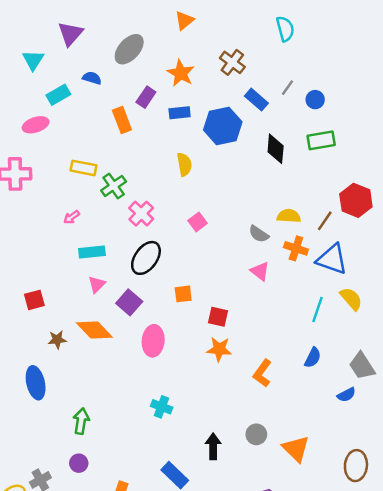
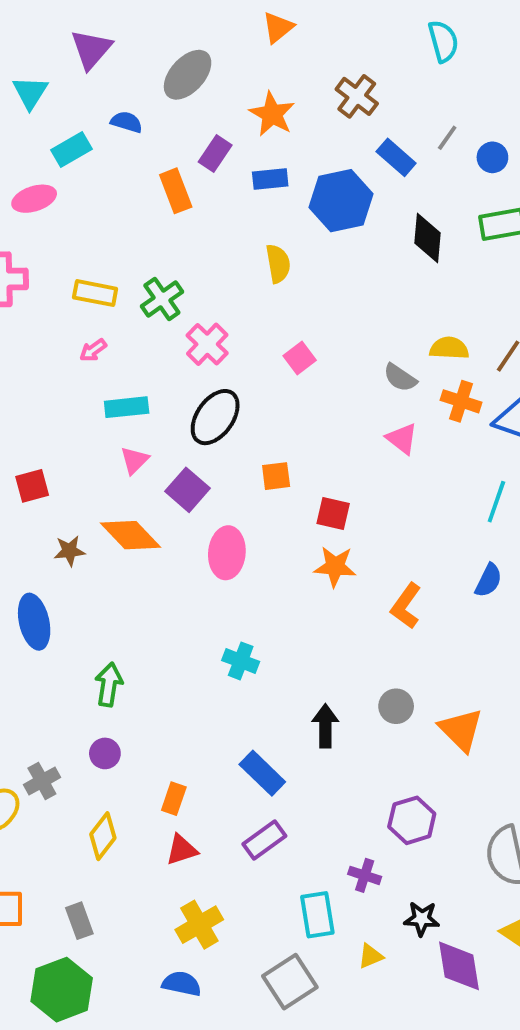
yellow rectangle: (84, 168) -> (95, 293), moved

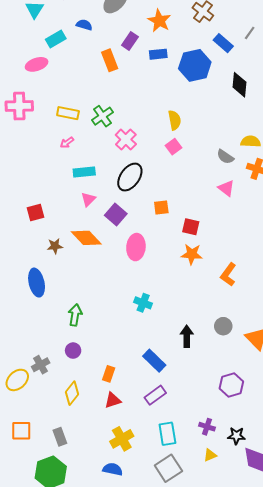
yellow semicircle: (278, 264) -> (175, 120), moved
purple cross: (365, 875) -> (207, 427), moved
cyan rectangle: (317, 915) -> (167, 434), moved

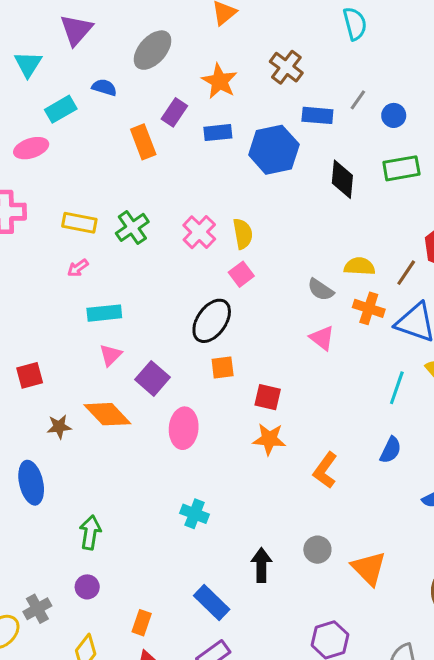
blue rectangle: (223, 43) -> (317, 115), turned -36
pink cross: (126, 139) -> (199, 232), moved
black ellipse: (130, 177) -> (212, 321), moved

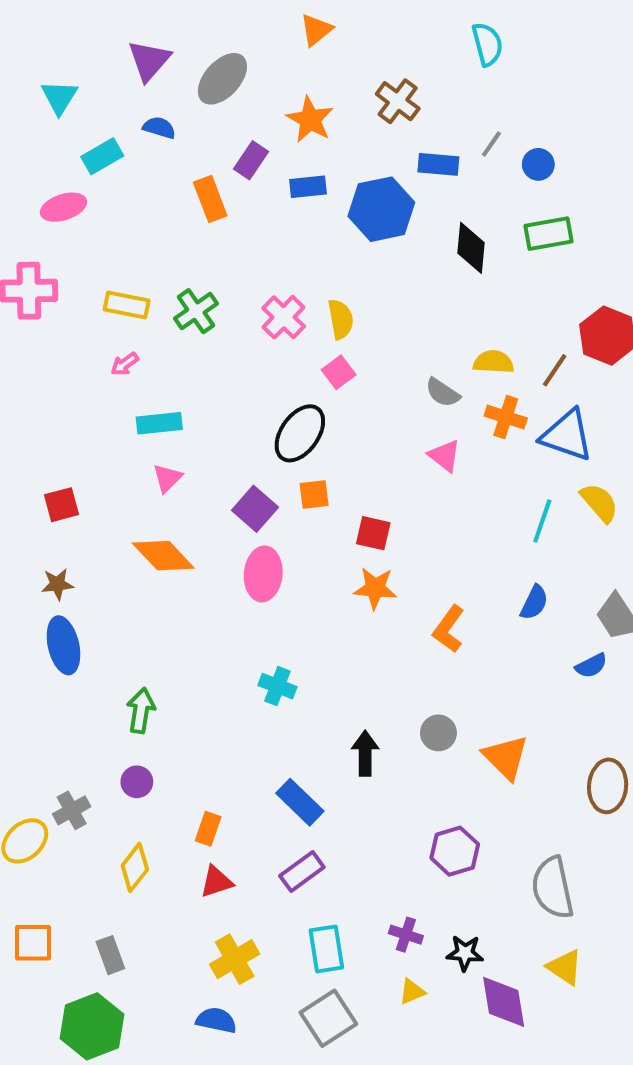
purple triangle: (76, 30) -> (149, 60), moved
purple square: (153, 378) -> (255, 509), moved
brown star: (59, 427) -> (57, 584), moved

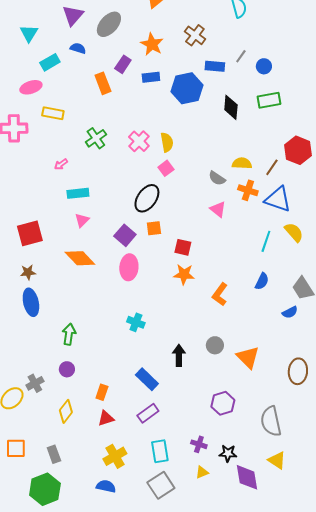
yellow rectangle: (127, 305) -> (53, 113), moved
red square: (61, 505) -> (30, 233), size x1.5

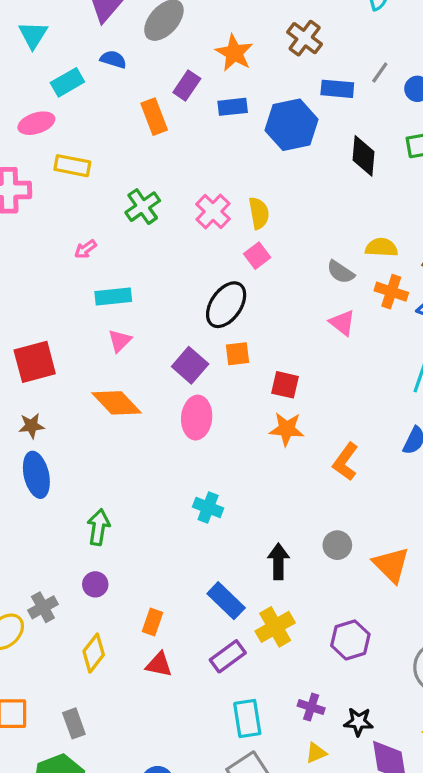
red triangle: (106, 418) -> (159, 665), turned 30
yellow cross: (115, 456) -> (275, 627), moved

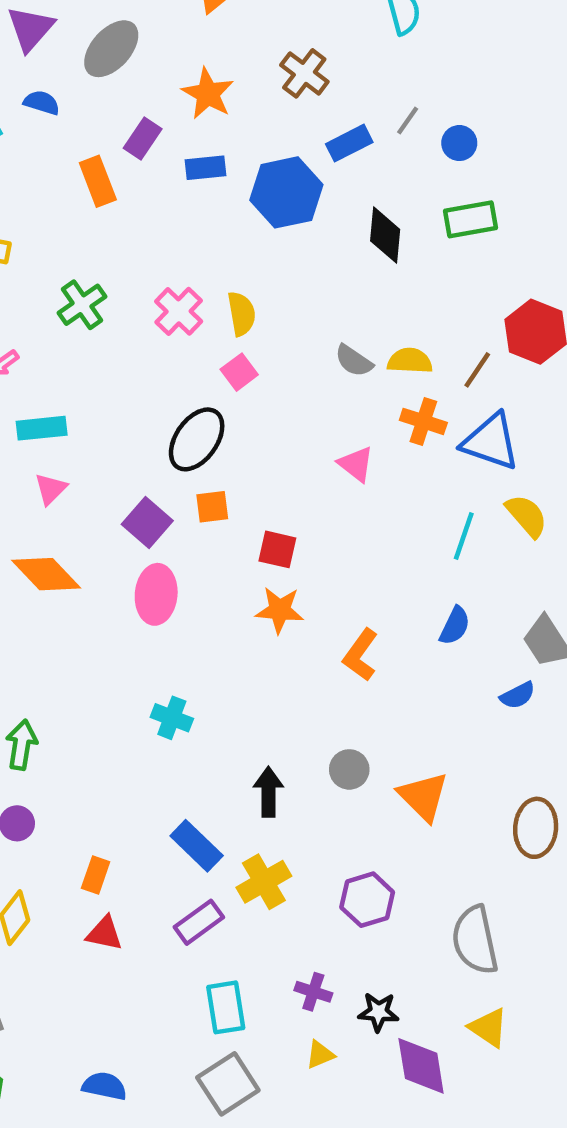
blue rectangle: (337, 89) -> (349, 143), turned -32
gray semicircle: (341, 272) -> (354, 361), moved

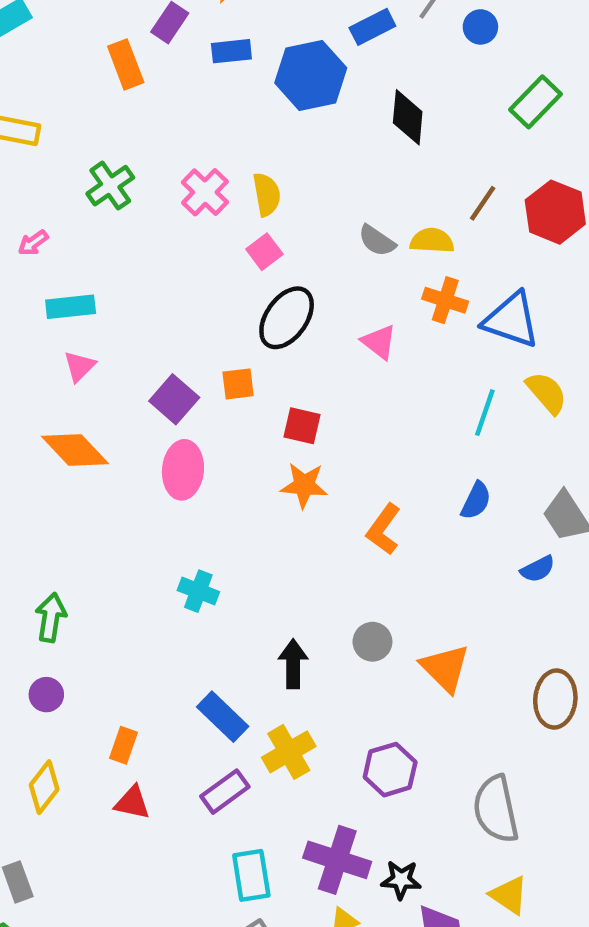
green rectangle: (470, 219) -> (536, 102), moved, turned -36
brown line: (477, 370) -> (483, 203), moved
black ellipse: (197, 439) -> (287, 318), moved
purple cross: (313, 992) -> (337, 860), size x1.8

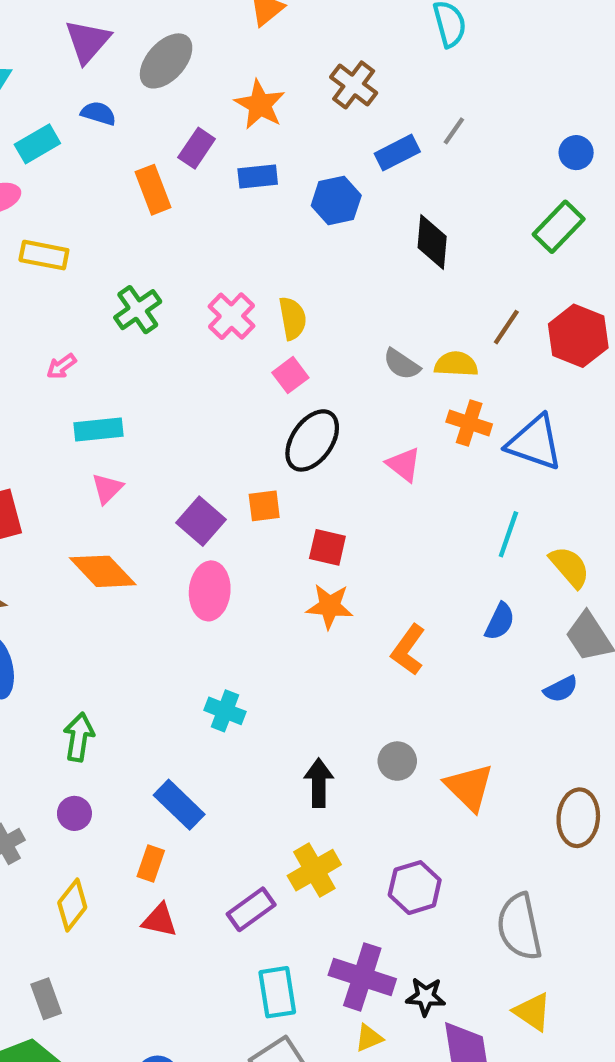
blue circle: (480, 27) -> (576, 153), moved
blue hexagon: (311, 75) -> (336, 201), size x0.7
yellow semicircle: (547, 393) -> (570, 567), moved
blue rectangle: (223, 717) -> (179, 805), moved

